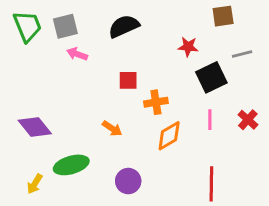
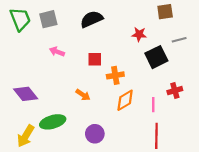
pink arrow: (77, 54) -> (57, 52), moved
pink line: (210, 120) -> (153, 105), moved
red cross: (248, 120) -> (175, 91), moved, turned 32
yellow arrow: (35, 184) -> (26, 136), size x1.5

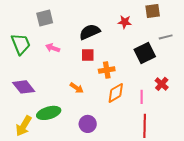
green trapezoid: (20, 19) -> (21, 44), moved
black semicircle: (92, 19) -> (90, 32), moved
red star: (139, 34) -> (125, 22), moved
red cross: (175, 91) -> (162, 84), turned -32

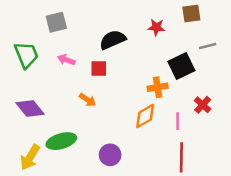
red square: (88, 55) -> (99, 69), moved
orange cross: (107, 70) -> (158, 87), moved
orange arrow: (77, 88) -> (88, 100), moved

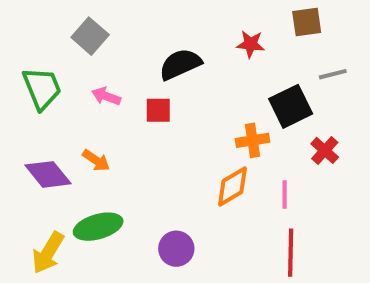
gray square: (56, 22) -> (90, 36), turned -35
orange arrow: (88, 100) -> (96, 160), moved
red cross: (203, 105) -> (325, 150), moved

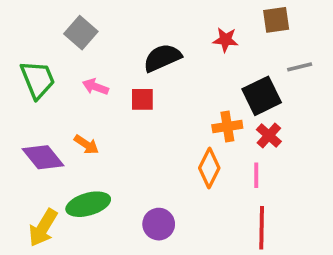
red cross: (325, 150) -> (269, 136), moved
orange diamond: (232, 187) -> (209, 168), turned -33

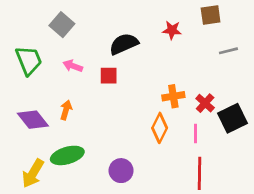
black square: (262, 96) -> (233, 118), moved
orange arrow: (86, 145) -> (66, 110), turned -108

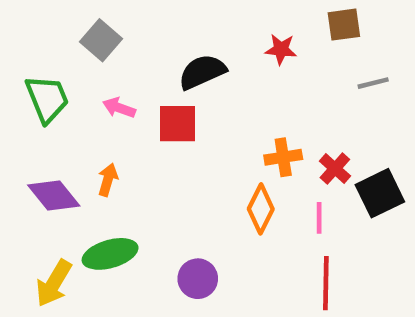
red square: (109, 76) -> (178, 124), size x1.4

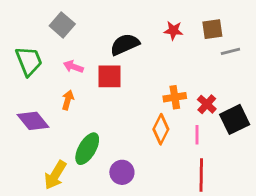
brown square: (344, 25) -> (212, 29), moved
orange arrow: (108, 180) -> (68, 100), moved
green ellipse: (110, 254) -> (87, 149), moved, turned -44
yellow arrow: (54, 283) -> (55, 175), moved

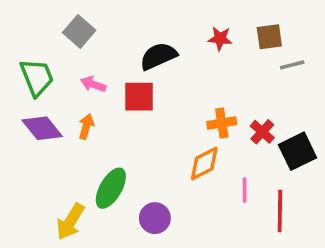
purple diamond: (33, 121) -> (42, 128), moved
orange diamond: (161, 129) -> (204, 164), turned 36
pink line: (197, 135) -> (245, 190), moved
red line: (201, 175) -> (280, 211), moved

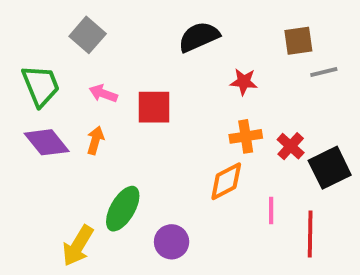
red star: (220, 38) -> (244, 82), moved
black semicircle: (158, 56) -> (199, 37), moved

